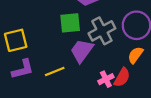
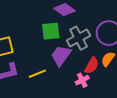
red semicircle: (122, 77) -> (92, 65), moved

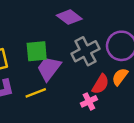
green square: (51, 31) -> (37, 51), moved
purple trapezoid: (61, 55) -> (49, 68), moved

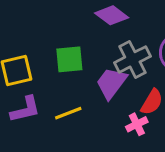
purple trapezoid: (49, 68) -> (111, 83), moved

